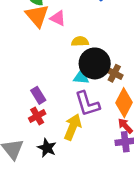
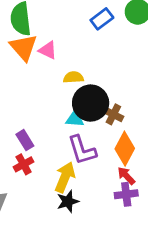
black star: (47, 148) -> (68, 201), moved, turned 30

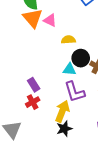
black circle: (91, 103) -> (81, 58), size x0.7

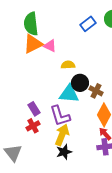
orange triangle: (33, 18) -> (33, 44), turned 45
cyan triangle: (69, 69) -> (69, 94), size x1.5
purple L-shape: (75, 92) -> (60, 116), moved

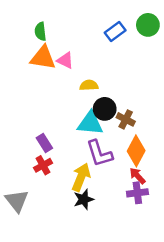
green semicircle: (31, 24) -> (40, 32), size x0.6
orange triangle: (33, 44) -> (43, 58), turned 35
purple L-shape: (60, 116) -> (99, 153), moved

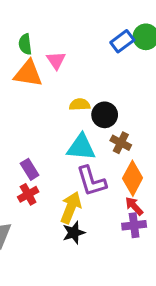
blue rectangle: (115, 32) -> (122, 41), moved
pink triangle: (65, 60) -> (56, 60), moved, turned 30
black circle: (105, 109) -> (105, 115), moved

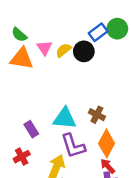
green semicircle: (25, 44) -> (19, 35), turned -42
yellow semicircle: (80, 105) -> (64, 50), moved, turned -35
black circle: (105, 115) -> (84, 51), moved
purple rectangle: (30, 169) -> (31, 129), moved

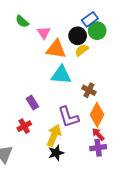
green circle: (117, 29) -> (97, 31), moved
yellow semicircle: (64, 50) -> (82, 50), moved
orange triangle: (22, 59) -> (56, 49), moved
cyan triangle: (65, 118) -> (61, 75), moved

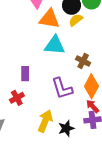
purple rectangle: (32, 103) -> (25, 74), turned 32
yellow arrow: (54, 135) -> (45, 121), moved
black star: (56, 153) -> (66, 128), moved

